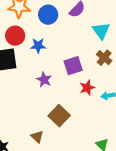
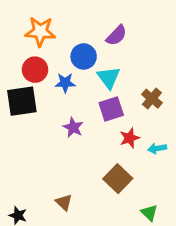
blue circle: (48, 15) -> (84, 56), moved
cyan triangle: (101, 31) -> (109, 77), moved
brown square: (59, 116) -> (118, 179), moved

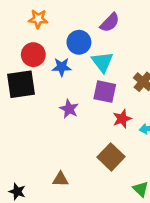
orange star: (40, 32) -> (38, 19), size x0.7
purple square: (111, 109) -> (105, 92), turned 30
brown triangle: (64, 202) -> (60, 179), turned -42

